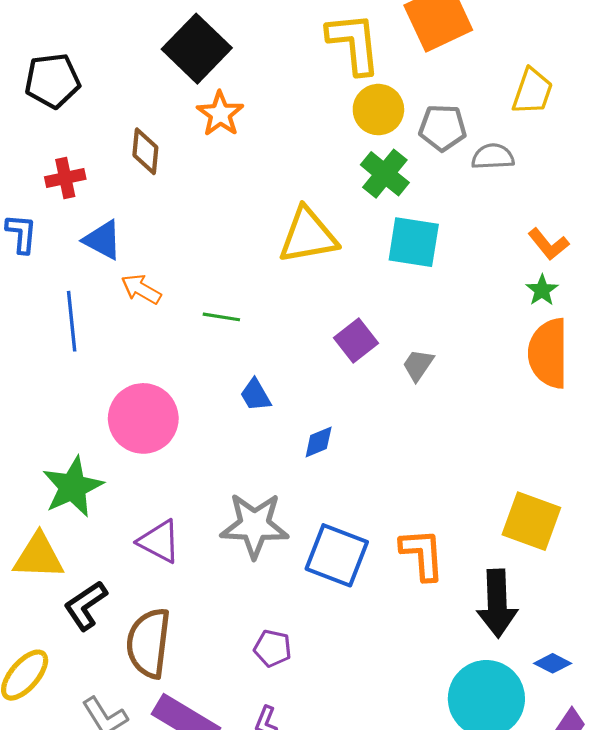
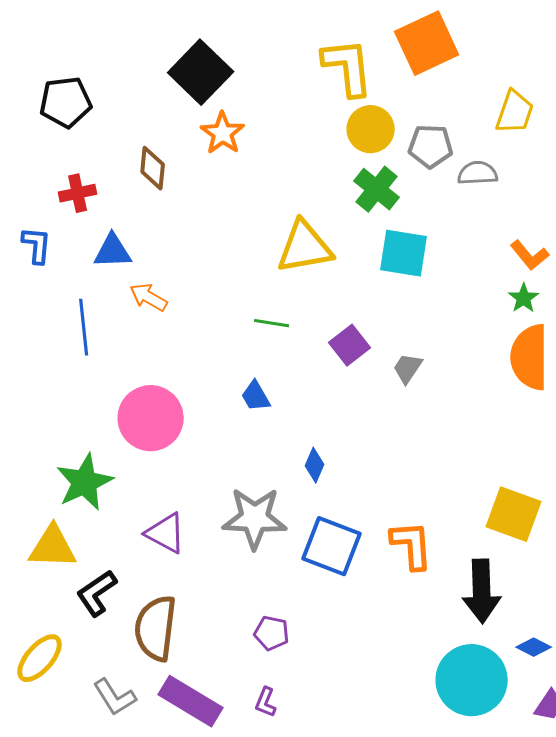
blue triangle: (103, 240) -> (113, 251), turned -30
green line: (221, 317) -> (272, 323), moved
blue diamond: (319, 442) -> (315, 465), moved, turned -44

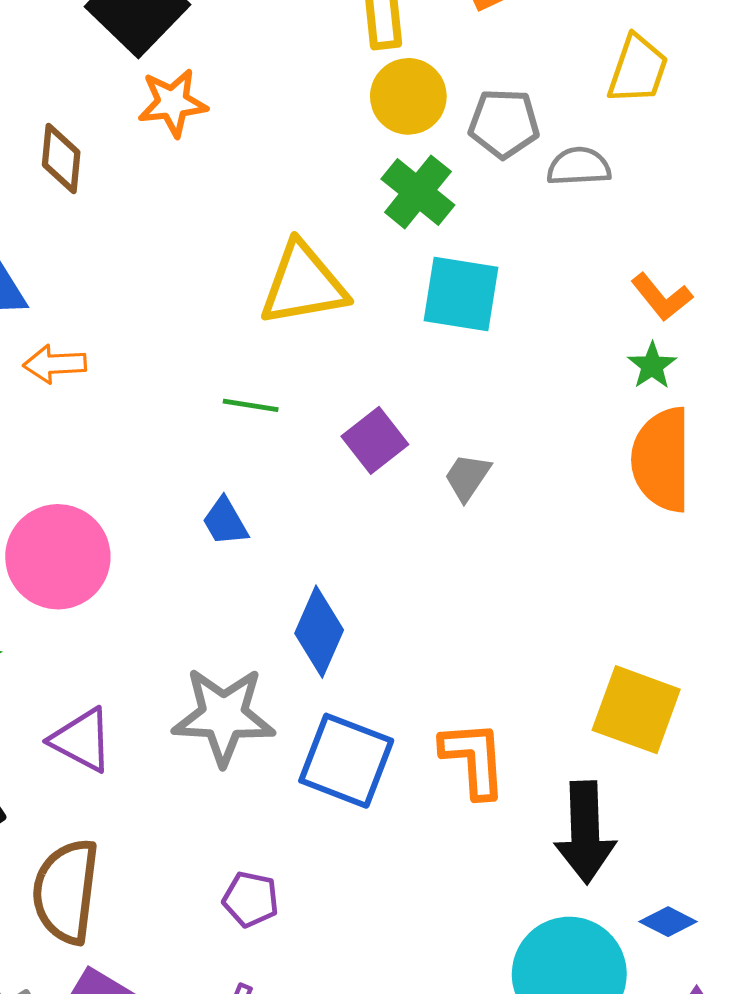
orange star: (223, 133) -> (173, 103), turned 30
orange arrow: (149, 297) -> (55, 364), turned -33
blue diamond: (315, 465) -> (319, 632), size x1.6

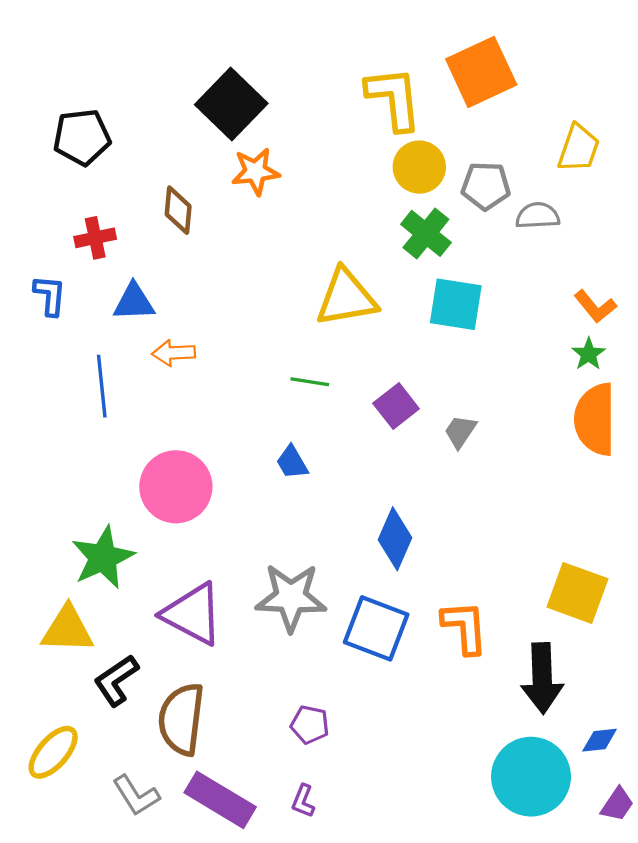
blue diamond: (319, 632) -> (395, 539), moved
purple triangle: (82, 740) -> (192, 614), size x1.4
blue diamond: (668, 922) -> (600, 740), turned -33

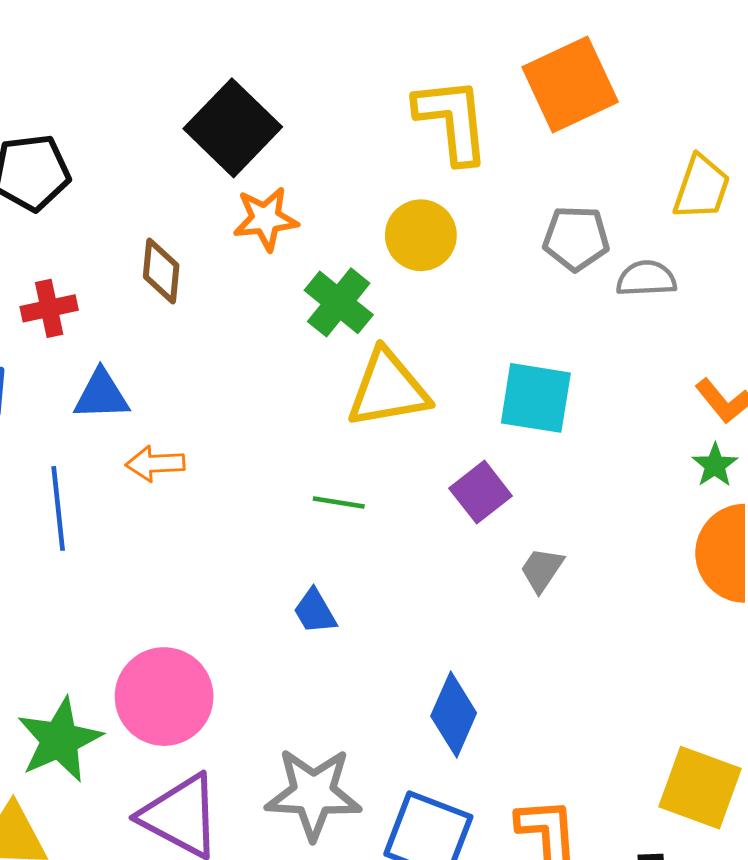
yellow circle: (419, 167) -> (421, 235), moved
green cross: (426, 233) -> (339, 302), moved
purple square: (396, 406) -> (481, 492), moved
pink circle: (176, 487) -> (164, 697), moved

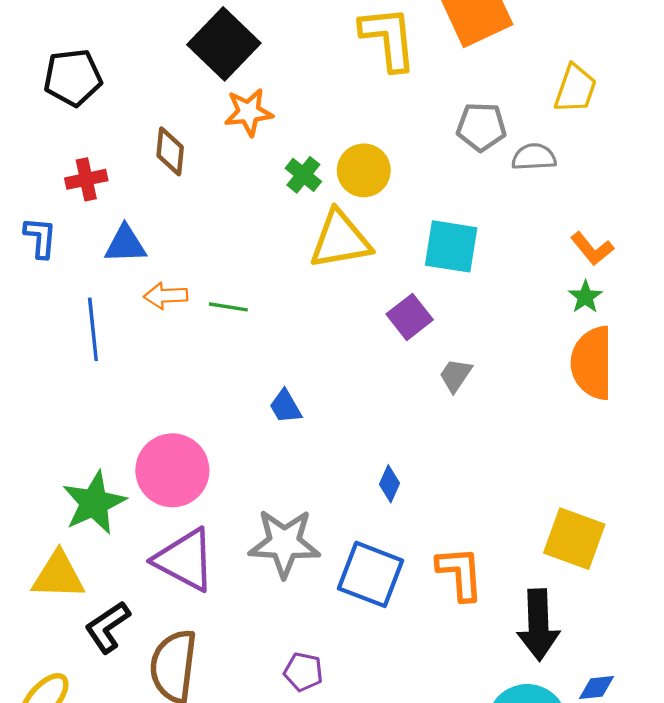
yellow circle: (421, 235) -> (364, 170), moved
green cross: (339, 302) -> (303, 175), size x0.7
green line: (339, 502) -> (228, 307), moved
blue diamond: (454, 714) -> (390, 484), size x0.6

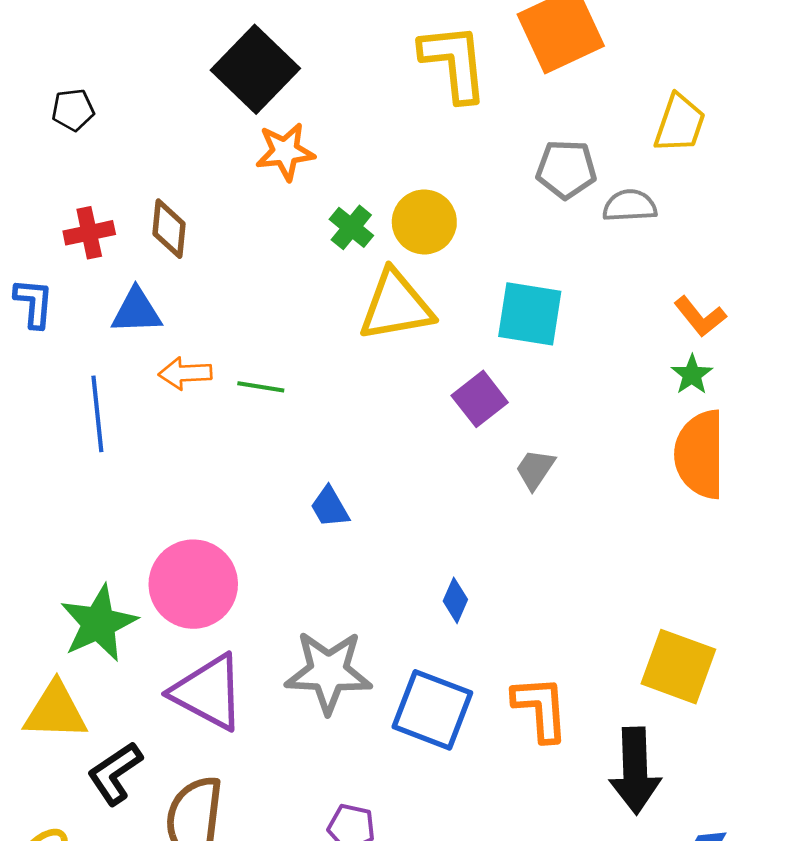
black pentagon: (73, 77) -> (73, 110), size x0.6
brown diamond: (170, 151) -> (169, 229), moved

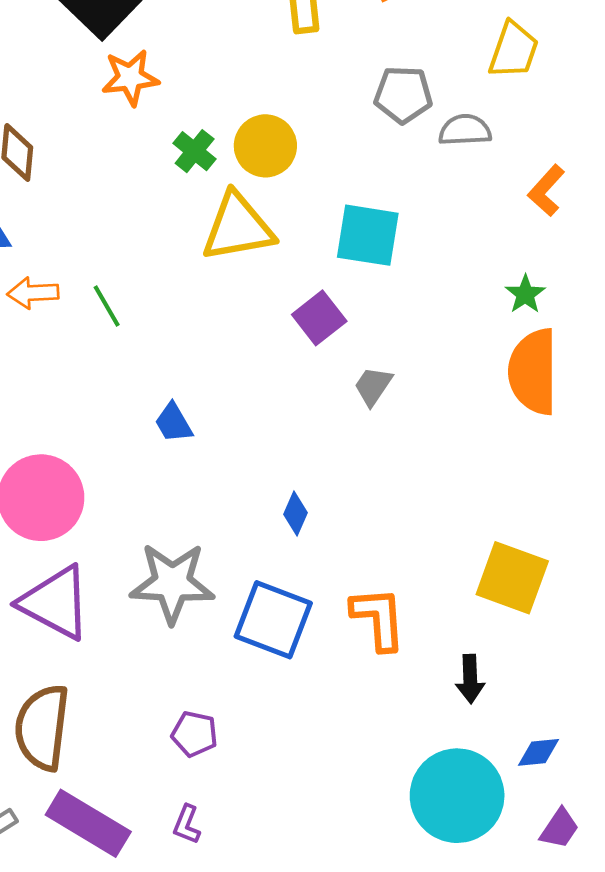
orange L-shape: (700, 317) -> (546, 191), moved, turned 81
green line: (261, 387) -> (107, 306), turned 51
black arrow: (635, 771) -> (470, 679), size x0.6

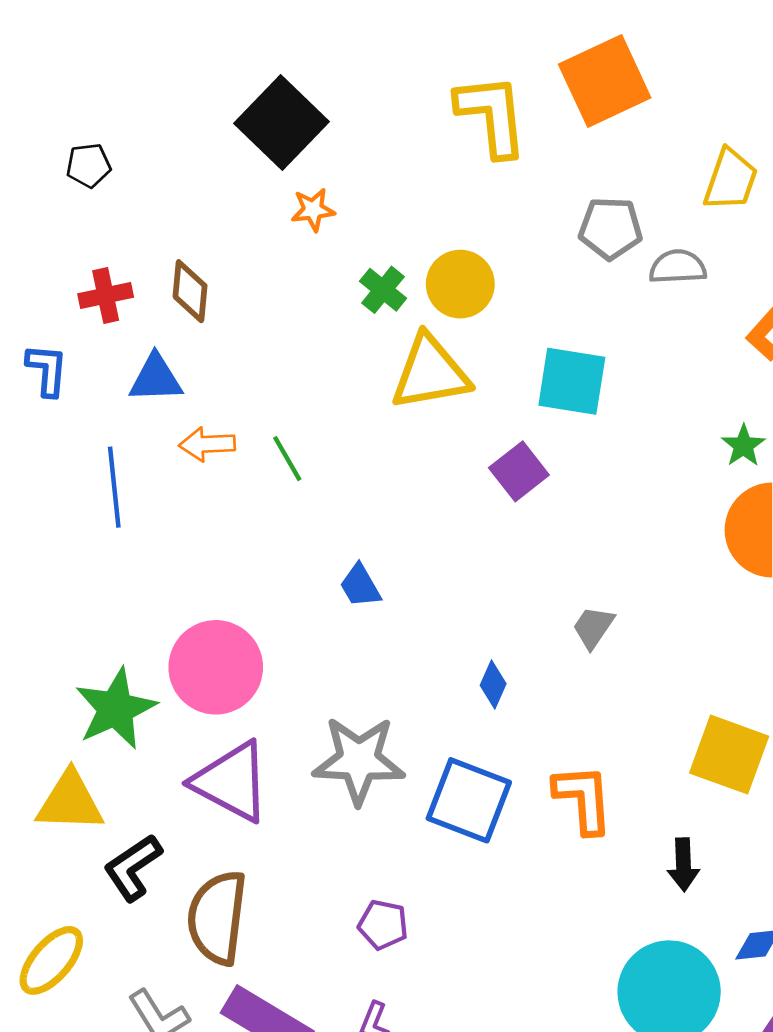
orange star: (130, 78) -> (313, 210), size x0.7
gray trapezoid: (373, 386) -> (593, 627), moved

